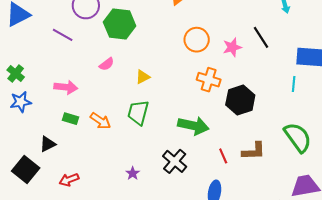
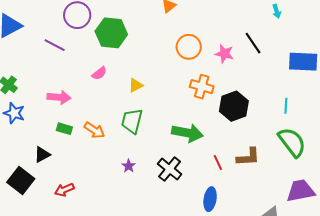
pink star: (232, 47) -> (224, 54), turned 30
cyan line: (294, 84) -> (286, 106), moved
blue star: (21, 102) -> (14, 113), turned 30
purple star: (133, 173) -> (129, 166), moved

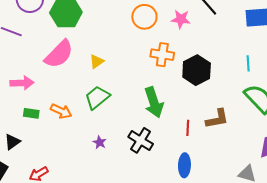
pink semicircle: (99, 73) -> (59, 54), size x2.0
green trapezoid: (132, 121) -> (97, 97), turned 44
green arrow: (187, 133) -> (154, 102), turned 68
red line: (218, 162) -> (188, 128), turned 35

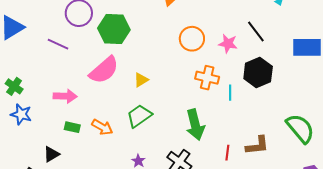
cyan line: (248, 63) -> (230, 93), moved
black hexagon: (197, 70) -> (258, 73), moved

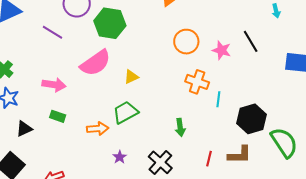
black hexagon: (258, 73) -> (251, 119), moved
green arrow: (195, 125) -> (180, 127), size x0.6
orange arrow: (102, 127) -> (98, 129), moved, turned -40
black triangle: (51, 154) -> (24, 129), moved

